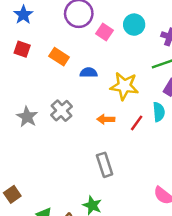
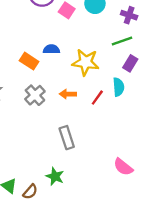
orange rectangle: (59, 57) -> (29, 61), moved
gray cross: (62, 111) -> (35, 95), moved

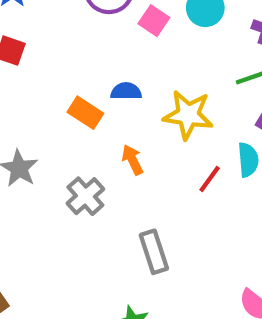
orange arrow: (68, 94) -> (132, 160), moved, turned 63
gray cross: (35, 95) -> (85, 196), moved

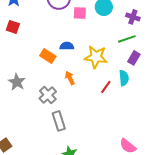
pink square: (154, 21) -> (80, 13), turned -32
gray rectangle: (154, 252) -> (59, 121), moved

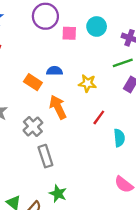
yellow star: (96, 57) -> (87, 83), size x0.7
orange arrow: (70, 78) -> (58, 107), size x1.5
cyan semicircle: (124, 78) -> (119, 138), moved

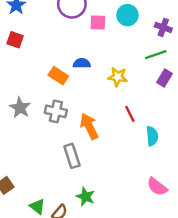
orange arrow: (58, 107) -> (89, 126), moved
red line: (99, 117) -> (130, 114), turned -63
gray cross: (33, 127) -> (56, 111), moved, turned -36

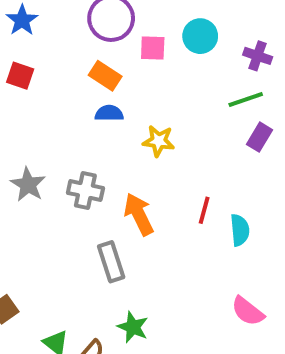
blue semicircle: (82, 63) -> (109, 113), moved
orange rectangle: (58, 76) -> (105, 76), moved
yellow star: (118, 77) -> (159, 141), moved
red line: (130, 114) -> (204, 210), moved, turned 42

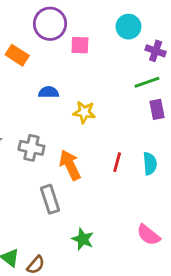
cyan circle: (200, 36) -> (128, 27), moved
orange rectangle: (105, 76) -> (17, 55), moved
purple rectangle: (260, 137) -> (157, 109), turned -42
cyan semicircle: (240, 230) -> (150, 164), moved
green star: (133, 327) -> (83, 239), moved

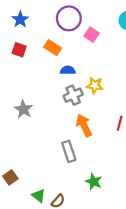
pink square: (80, 45) -> (92, 35), turned 32
orange rectangle: (17, 55) -> (53, 48), moved
gray cross: (31, 148) -> (73, 95), moved, turned -36

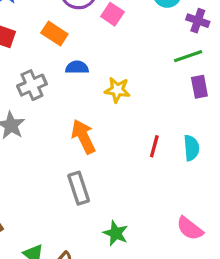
gray cross: (73, 95) -> (32, 85), moved
orange arrow: (84, 125) -> (83, 137), moved

